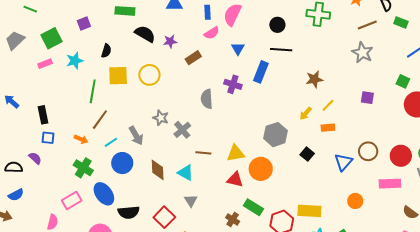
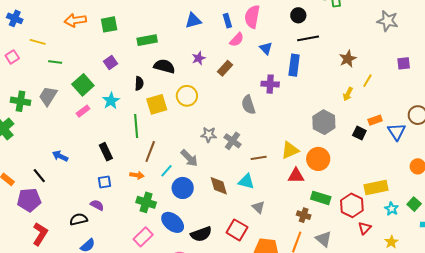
black semicircle: (145, 34) -> (164, 66), moved
black rectangle: (43, 115) -> (106, 152), moved
orange rectangle: (328, 128) -> (375, 120), moved

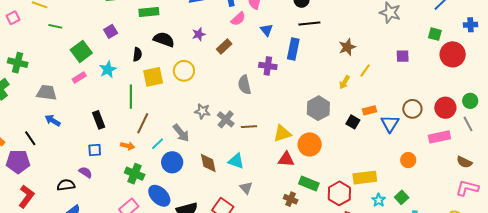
gray trapezoid: (48, 96) -> (47, 93), moved, turned 60
brown line: (259, 158) -> (249, 127), moved

